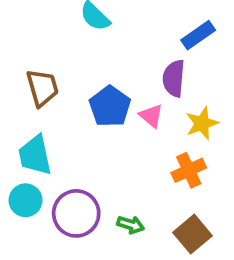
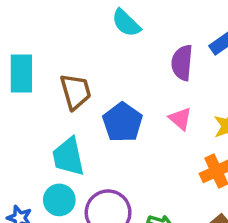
purple semicircle: (174, 78) -> (182, 63), moved
blue pentagon: (110, 106) -> (122, 122), moved

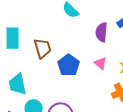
cyan trapezoid: (68, 157) -> (18, 84), moved

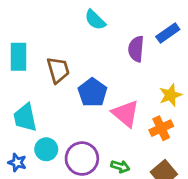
pink triangle: (101, 63) -> (126, 114), moved, size x1.6

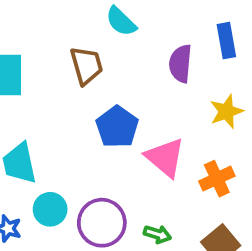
blue rectangle: (168, 33) -> (226, 41), turned -65
brown trapezoid: (58, 70) -> (86, 65), moved
yellow star: (170, 95) -> (226, 112), moved

